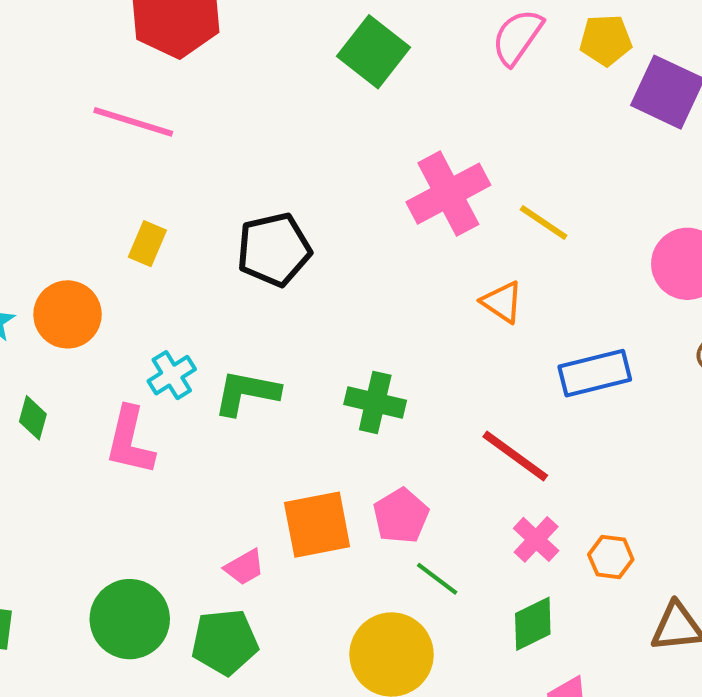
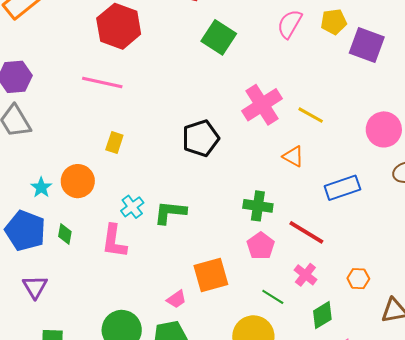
black pentagon: (274, 249) -> (201, 138), moved
green cross: (375, 402) -> (258, 206), moved
pink pentagon: (401, 516) -> (261, 246), moved
pink cross: (536, 539) -> (305, 275), moved

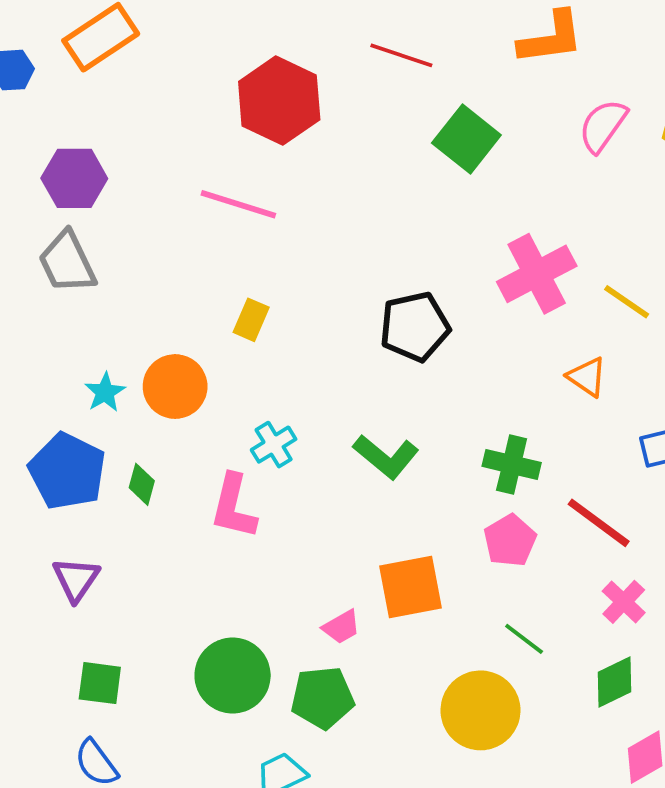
green L-shape: (170, 212) -> (386, 457), moved, turned -152
pink cross: (305, 275) -> (624, 602), moved

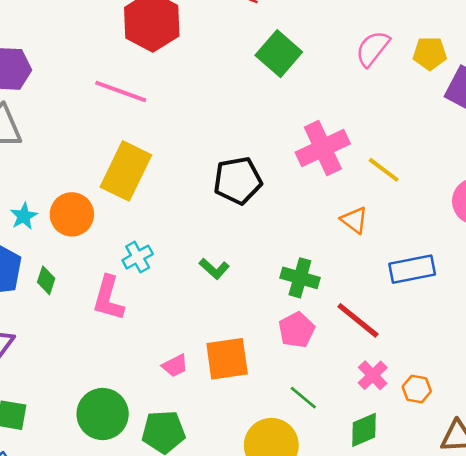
yellow rectangle: (251, 320) -> (126, 171), size x2.0
green L-shape: (386, 457) -> (214, 269), size x0.7
pink trapezoid: (341, 627) -> (175, 366), moved

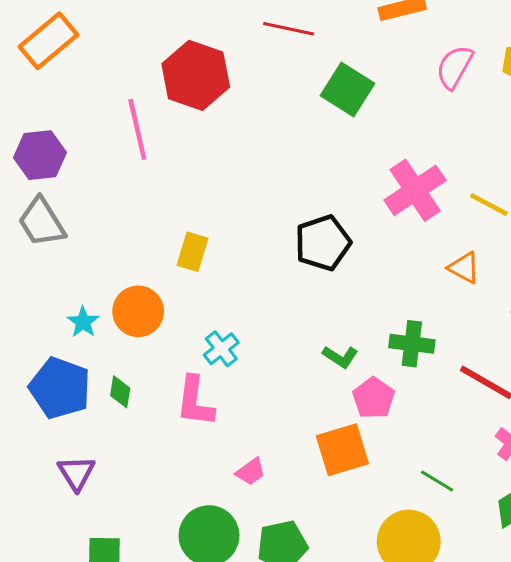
pink line: (121, 91) -> (137, 129), moved, turned 66
yellow rectangle: (126, 171) -> (193, 252), size x0.6
green L-shape: (214, 269) -> (340, 357), moved
pink pentagon: (297, 330) -> (374, 398), moved
pink trapezoid: (175, 366) -> (251, 472), moved

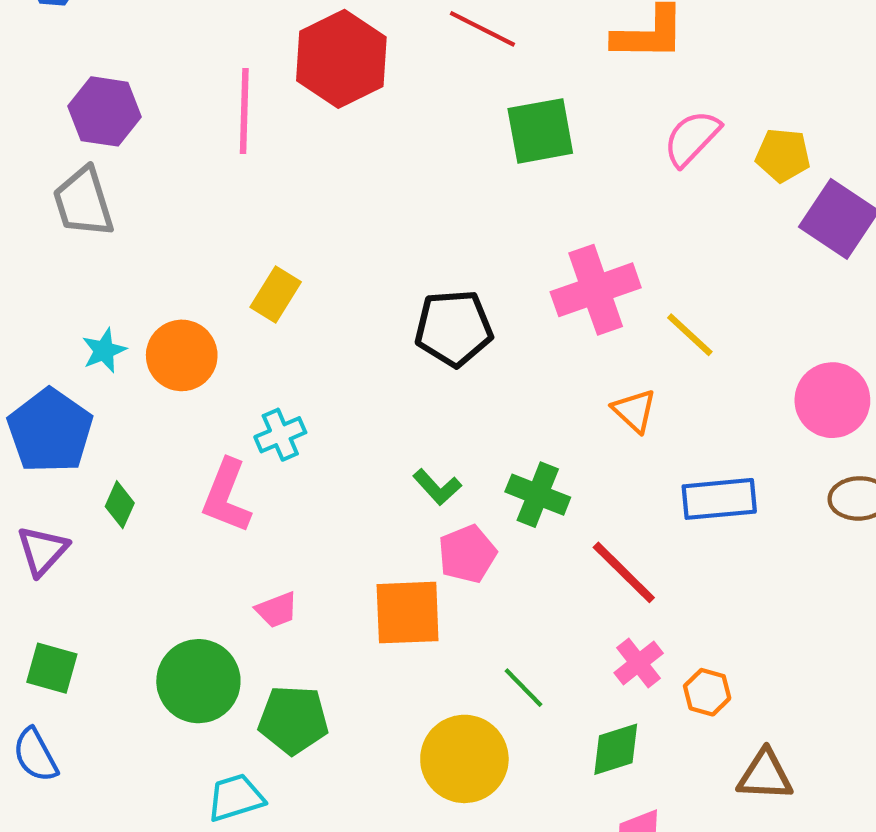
green square: (348, 89) -> (540, 131), turned 33
green diamond: (120, 392) -> (120, 505), moved

